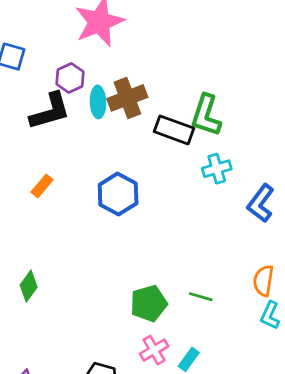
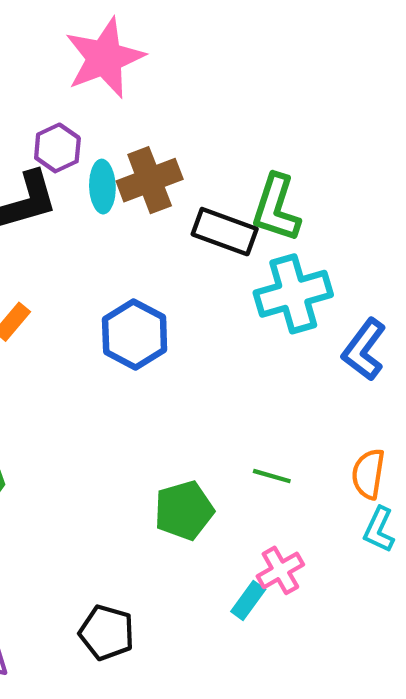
cyan cross: (217, 169) -> (293, 294), size x1.6
green line: (201, 297) -> (272, 476), moved
pink cross: (154, 350) -> (280, 570), moved

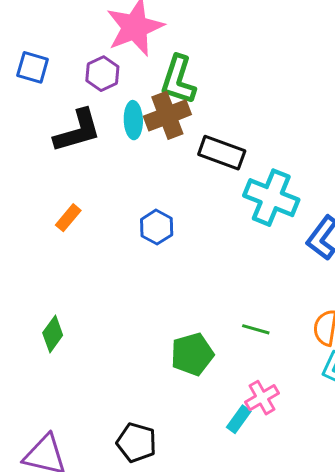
purple hexagon: (57, 148) -> (102, 74), moved
green L-shape: (276, 208) -> (178, 80), moved
cyan cross: (293, 294) -> (271, 198), turned 38
blue hexagon: (135, 335) -> (157, 227), size x0.7

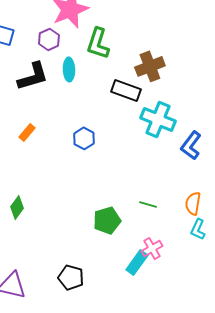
brown cross: (167, 115) -> (150, 66), moved
cyan rectangle: (239, 419) -> (137, 262), size x1.4

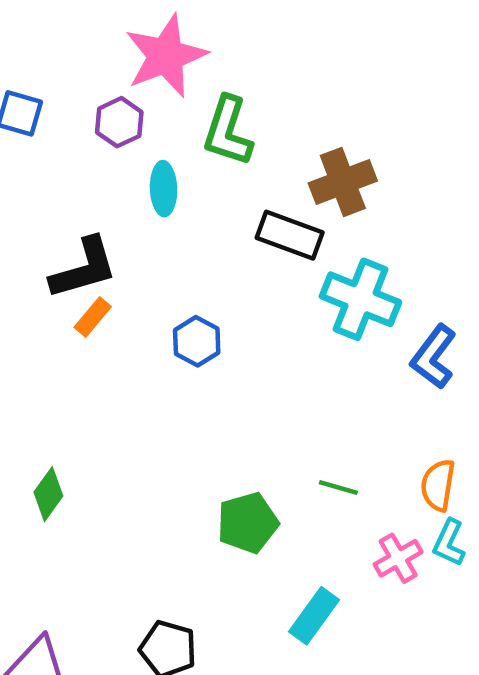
black L-shape: (33, 76) -> (84, 268), moved
orange rectangle: (27, 132) -> (93, 317), moved
pink cross: (152, 248) -> (398, 558), moved

